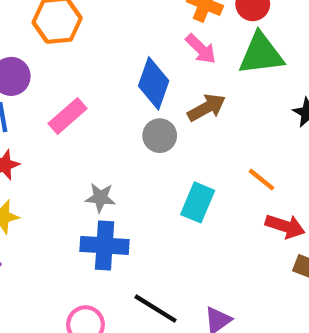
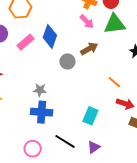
blue diamond: (154, 83) -> (50, 36), moved
pink rectangle: (68, 116) -> (25, 42), moved
cyan rectangle: (198, 202) -> (90, 116), moved

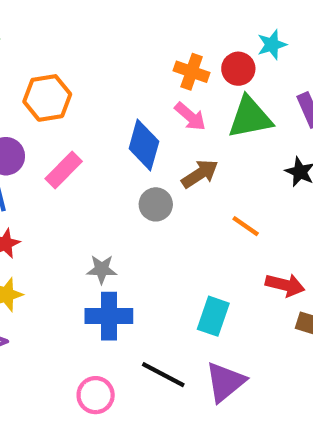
blue diamond: (50, 36) -> (144, 145), moved
orange line: (114, 82) -> (246, 226), moved
purple triangle: (94, 147) -> (225, 382), size x1.5

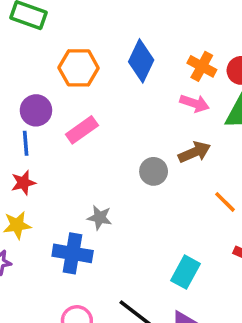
pink arrow: (190, 116) -> (194, 103), turned -32
blue diamond: (144, 145) -> (141, 61), moved
blue cross: (109, 316) -> (73, 253), moved

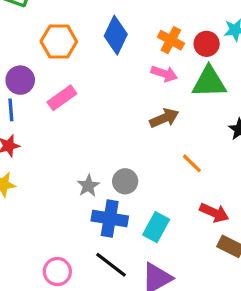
gray circle: (154, 171) -> (125, 181), moved
gray star: (100, 218) -> (88, 186), moved, turned 30
blue cross: (73, 253) -> (110, 219), moved

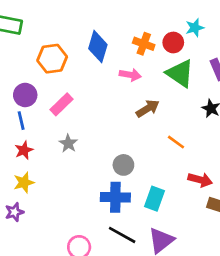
pink arrow: (164, 74) -> (130, 75), moved
green triangle: (209, 82) -> (180, 73), turned 44
gray star: (88, 186) -> (68, 143), moved

